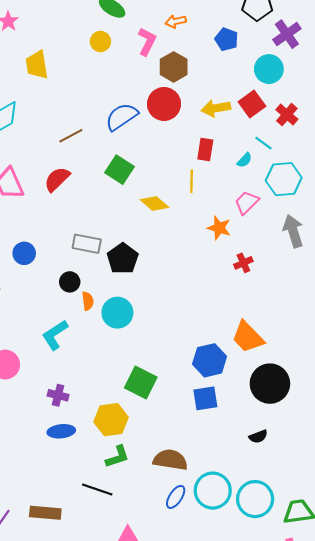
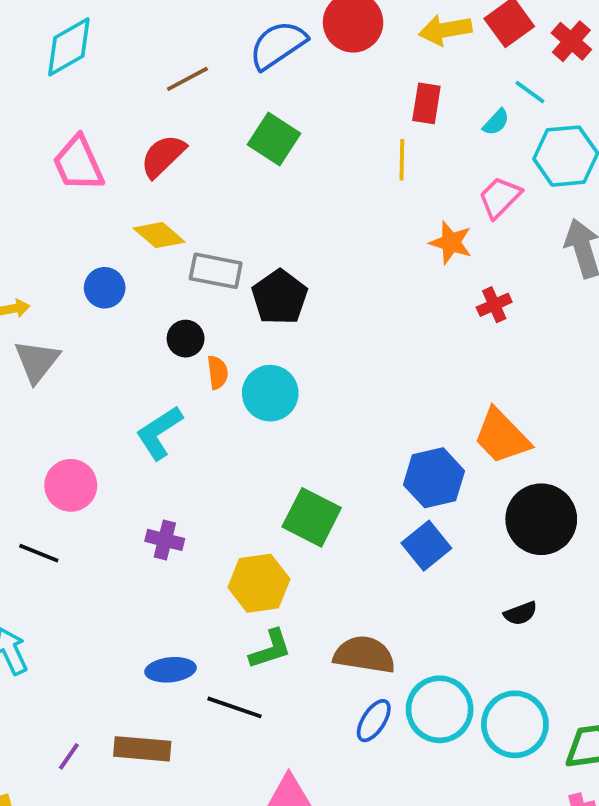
yellow diamond: (154, 204) -> (159, 235), moved
blue square: (205, 398) -> (426, 546), turned -30
blue ellipse: (61, 431) -> (170, 670), moved

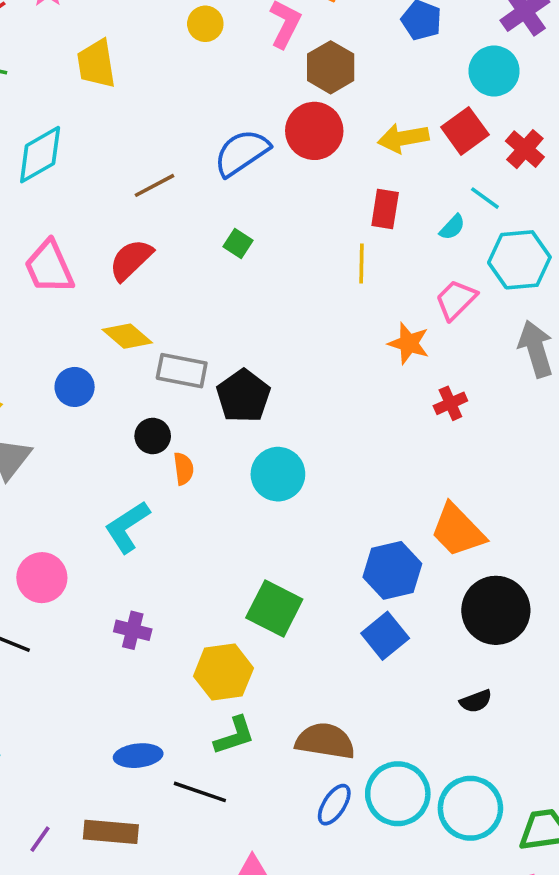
green square: (274, 139) -> (238, 244), size x0.6
cyan circle: (270, 393) -> (278, 474), moved

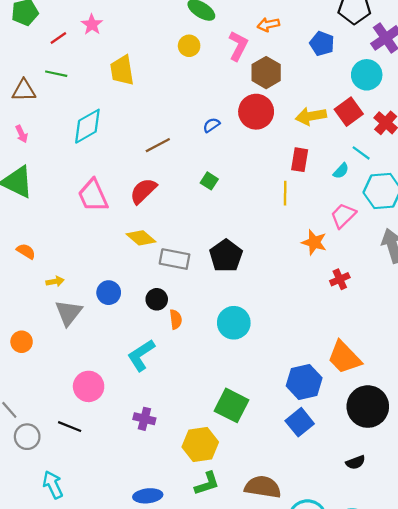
blue semicircle: (242, 153) -> (211, 125), size x0.5
blue circle: (75, 387) -> (109, 293), moved
black pentagon: (243, 396) -> (226, 256), moved

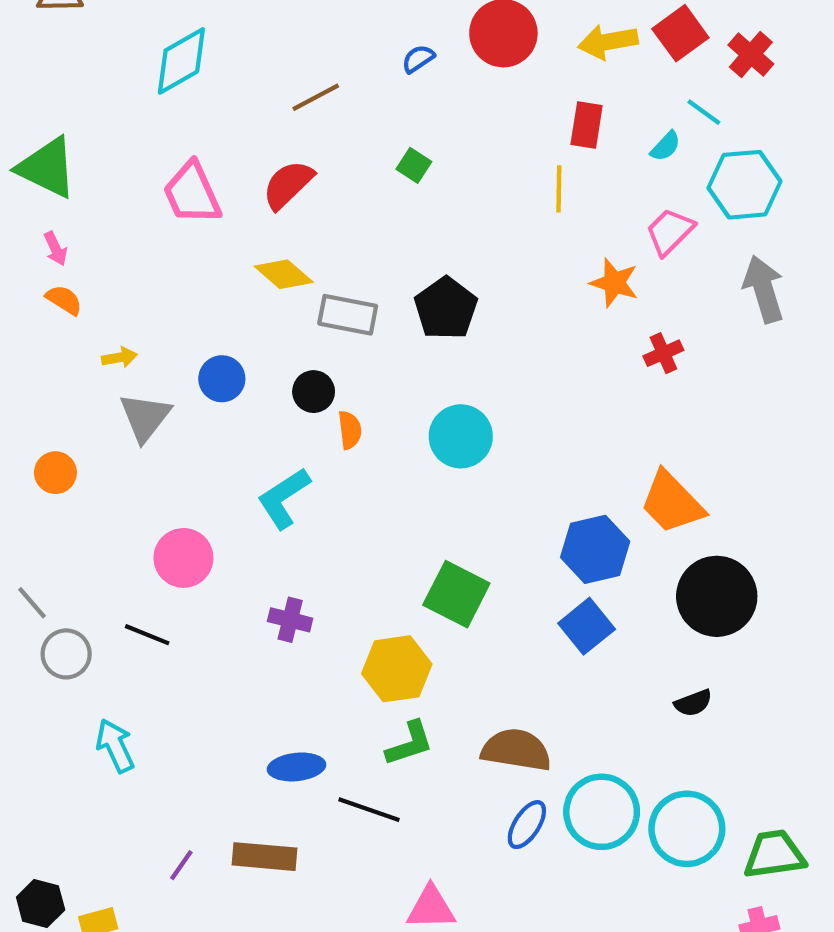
pink arrow: (22, 134) -> (55, 249), moved

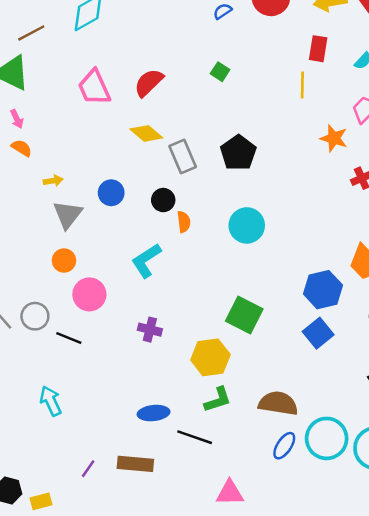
brown line: (316, 97) -> (31, 33), moved
gray rectangle: (348, 315) -> (183, 156), turned 56
orange circle: (55, 473) -> (64, 261), moved
gray circle: (66, 654) -> (35, 316), moved

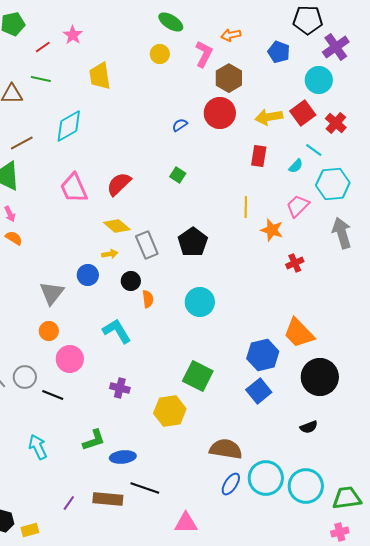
yellow line: (302, 85) -> (246, 207), moved
yellow arrow: (53, 181) -> (110, 254), moved
cyan L-shape: (146, 261) -> (117, 331), turned 92
green L-shape: (218, 400) -> (94, 440), moved
black line: (195, 437) -> (145, 488), moved

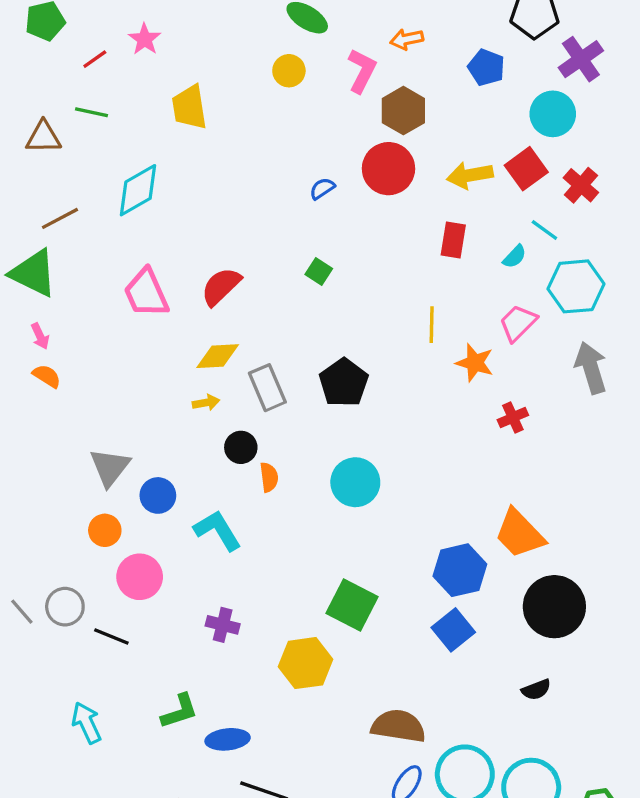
yellow diamond: (117, 226) -> (218, 356), turned -44
blue circle: (88, 275) -> (158, 495), moved

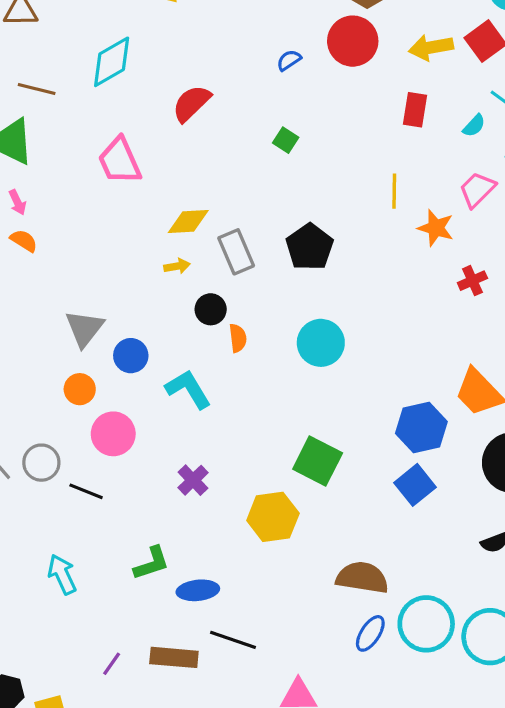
brown line: (60, 218) -> (37, 89), turned 42
red semicircle: (221, 286) -> (191, 103), moved
purple cross: (223, 625) -> (193, 480), turned 32

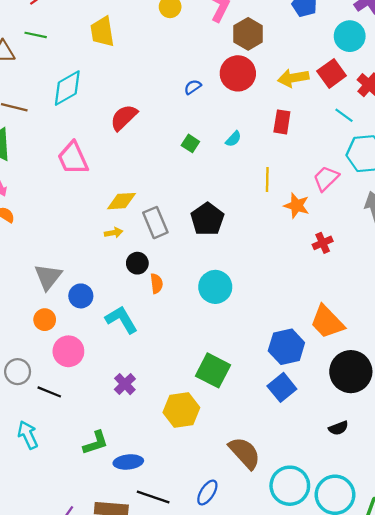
cyan semicircle: (474, 126) -> (233, 139), moved
cyan arrow: (62, 574) -> (28, 435), moved
brown semicircle: (362, 578) -> (245, 453), turned 39
blue ellipse: (370, 633) -> (207, 492), moved

